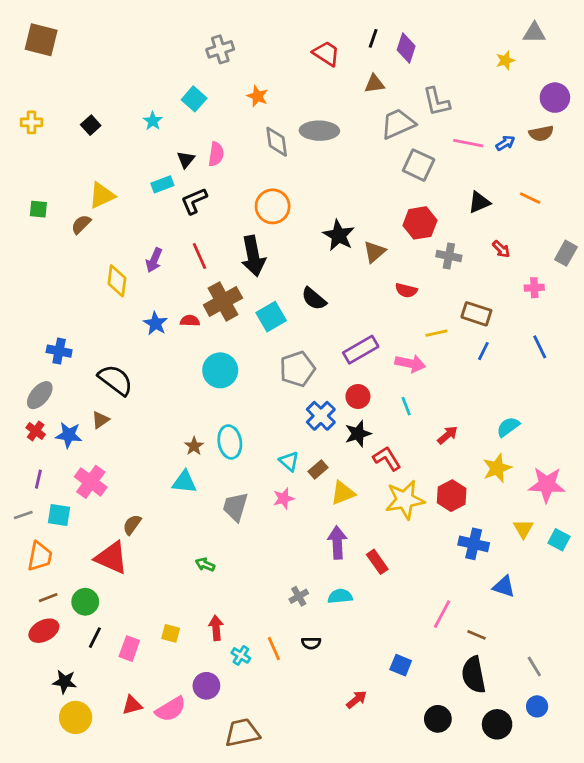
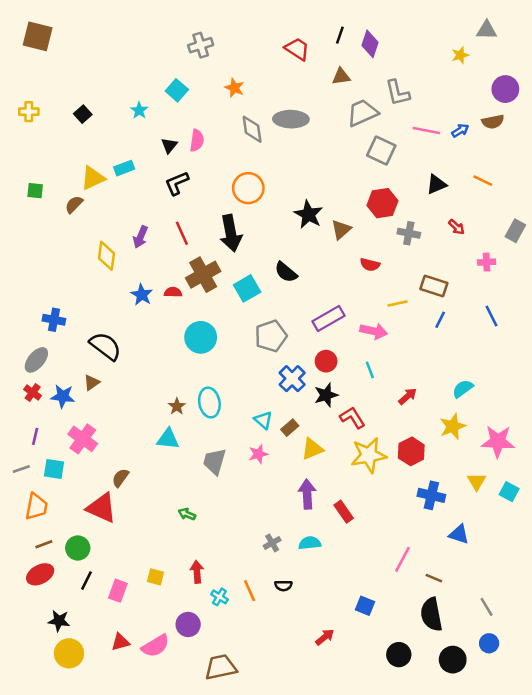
cyan rectangle: (162, 184) -> (124, 168), moved

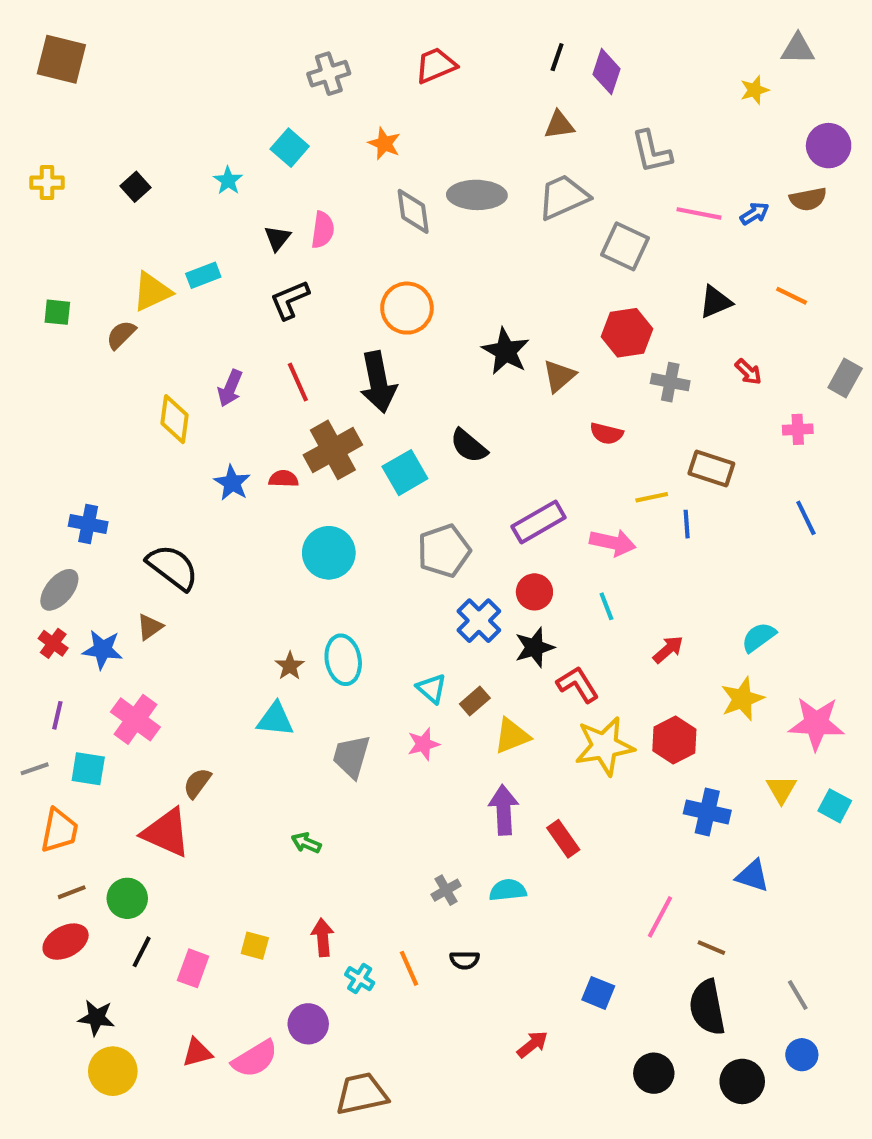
red trapezoid: (297, 49) -> (436, 65), moved, turned -56
gray trapezoid: (362, 113) -> (563, 197), moved
blue line: (440, 320) -> (687, 524), moved, turned -30

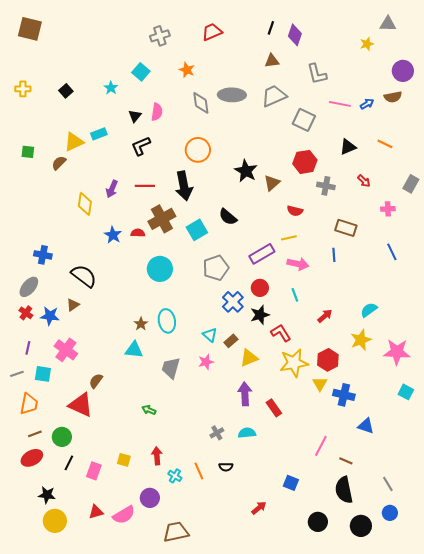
red line: (298, 382) -> (145, 186), turned -66
yellow line: (652, 497) -> (289, 238), moved
yellow triangle: (781, 789) -> (320, 384), moved

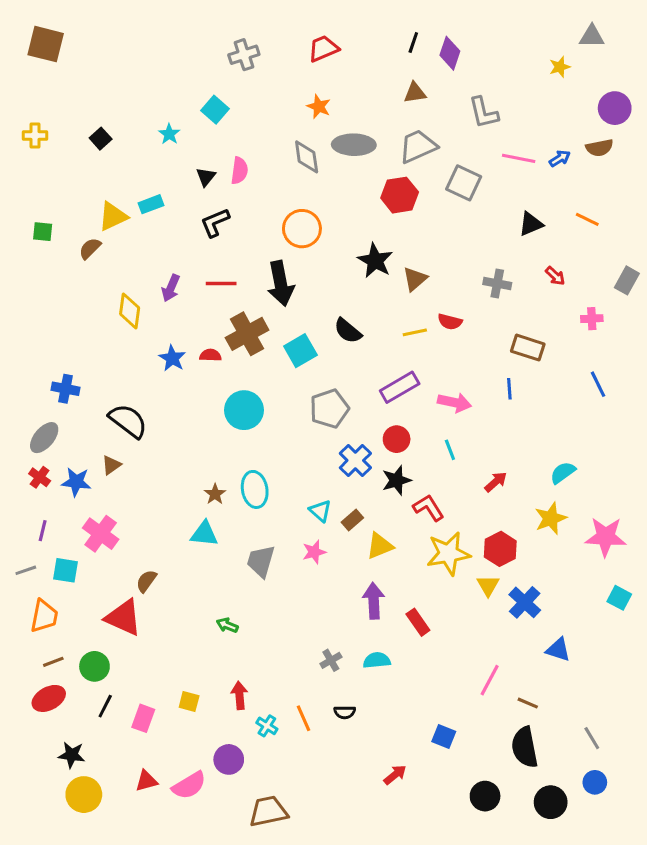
orange star: (187, 70) -> (319, 107), moved
red hexagon: (305, 162) -> (400, 195), moved
yellow line: (289, 238) -> (415, 332), moved
blue cross: (344, 395) -> (525, 602), turned 30

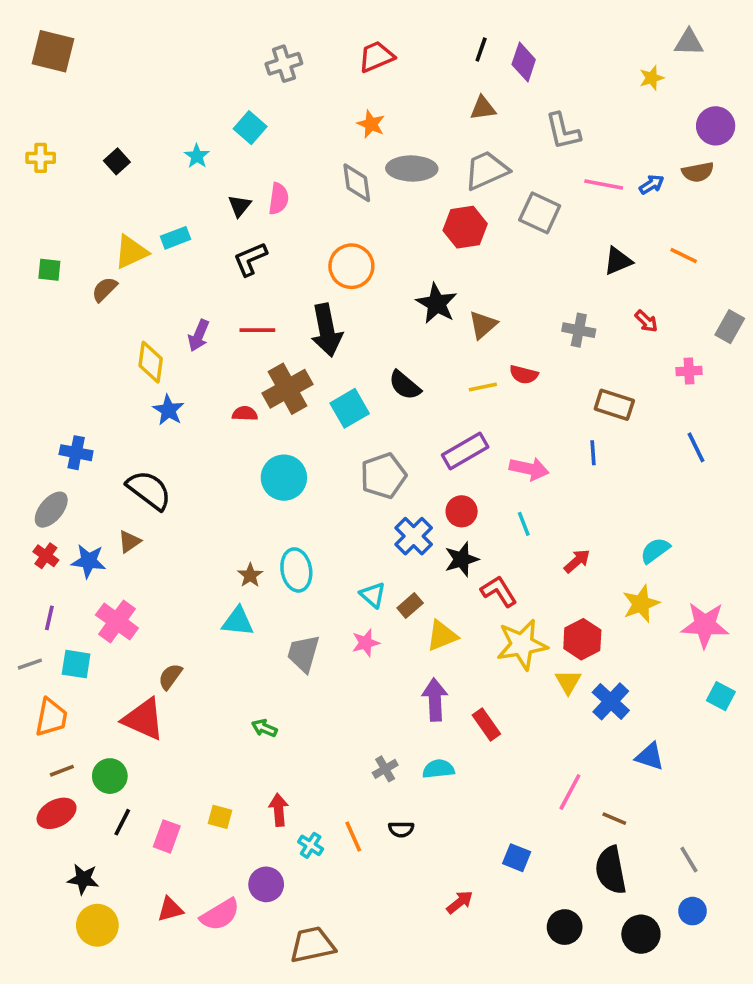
blue star: (172, 358) -> (168, 410), moved

